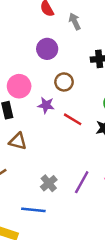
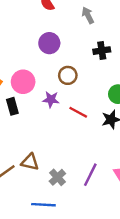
gray arrow: (75, 21) -> (88, 15), moved
brown triangle: (18, 141) -> (30, 162), moved

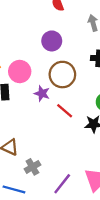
brown circle: (68, 75) -> (62, 75), size x1.5
purple line: (90, 175) -> (62, 184), moved

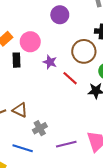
brown circle: (62, 75) -> (84, 51), moved
purple line: (62, 184) -> (66, 144), turned 36

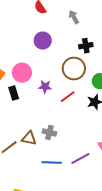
red line: (70, 78) -> (68, 97), turned -63
gray cross: (40, 128) -> (49, 132), moved, turned -32
blue line: (23, 148) -> (52, 162), moved

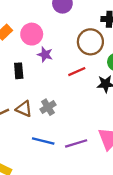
purple star: (45, 87) -> (45, 54), moved
black rectangle: (14, 93) -> (19, 71), moved
gray cross: (49, 132) -> (48, 107), turned 32

